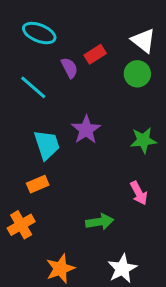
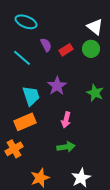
red rectangle: (95, 54) -> (66, 50), moved
green star: (143, 140) -> (95, 93), turned 30
orange rectangle: (38, 184) -> (25, 122), size x1.5
pink arrow: (139, 193) -> (66, 120), moved, turned 42

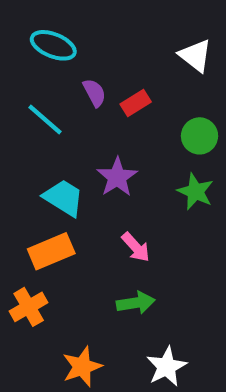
green circle: (91, 49) -> (200, 136), moved
cyan trapezoid: (31, 96) -> (64, 198), turned -40
pink arrow: (66, 120) -> (136, 247), turned -56

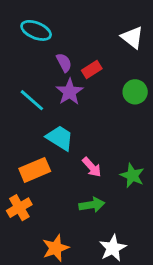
cyan line: (45, 119) -> (32, 100), moved
purple star: (117, 177) -> (70, 92), moved
green star: (195, 192) -> (132, 176), moved
cyan trapezoid: (64, 198) -> (60, 138), moved

